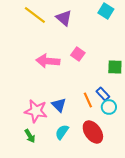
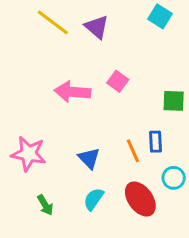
blue rectangle: (103, 94) -> (155, 142), turned 40
cyan circle: (109, 107) -> (174, 178), moved
pink star: (36, 111) -> (29, 154), moved

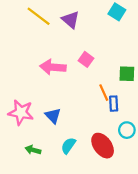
orange line: (133, 151) -> (104, 93), moved
blue triangle: (89, 158) -> (53, 116), moved
green arrow: (45, 205) -> (33, 150), turned 136

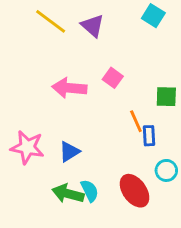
blue triangle: (53, 116) -> (69, 152), turned 42
cyan semicircle: (68, 146) -> (90, 191), turned 119
green arrow: (33, 150) -> (68, 194), moved, size x1.5

